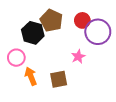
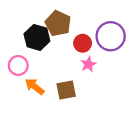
red circle: (82, 20) -> (83, 43), moved
orange arrow: (31, 76) -> (35, 87), turned -30

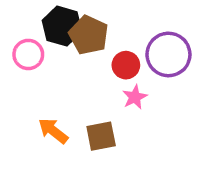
black hexagon: (37, 37) -> (62, 26), moved
pink circle: (18, 65) -> (28, 54), moved

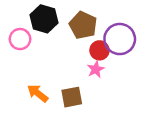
brown pentagon: (89, 35) -> (83, 25), moved
red circle: (126, 65) -> (99, 50), moved

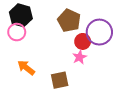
black hexagon: (44, 19) -> (21, 15), moved
orange arrow: (38, 93) -> (26, 68), moved

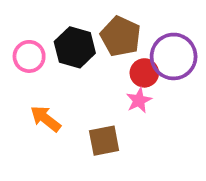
black hexagon: (21, 15) -> (75, 47), moved

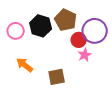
pink star: (139, 100) -> (85, 55), moved

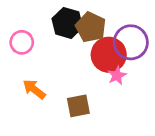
black hexagon: (41, 26) -> (67, 23), moved
red circle: (79, 40) -> (109, 55), size x1.6

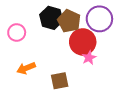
purple circle: (131, 42) -> (99, 19), moved
orange arrow: (34, 89) -> (26, 68), turned -60

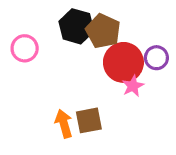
purple circle: (99, 19) -> (156, 58), moved, size x0.6
orange arrow: (26, 68) -> (64, 124), moved, turned 96

